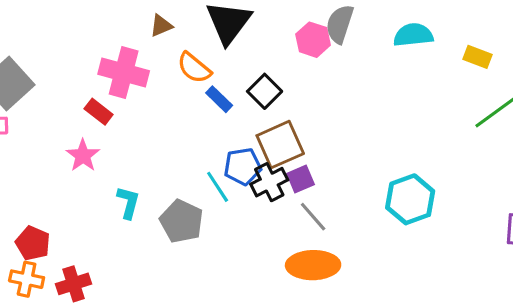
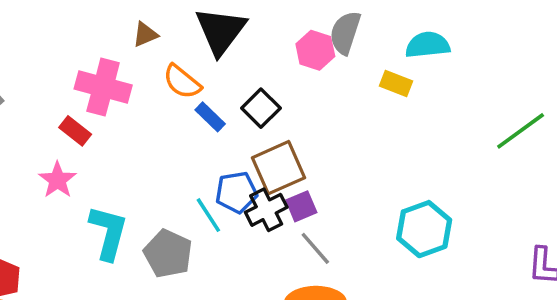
yellow rectangle: (477, 57) -> (396, 84), moved
cyan L-shape: (128, 202) -> (108, 233), size x1.5

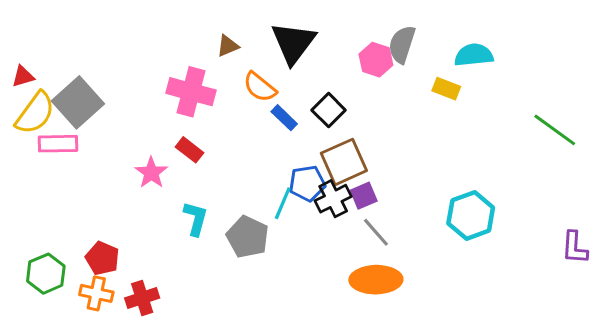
red rectangle: (75, 131) -> (189, 150), moved
green line: (521, 131) -> (555, 130), turned 72
cyan line: (208, 215) -> (283, 203), turned 56
cyan L-shape: (108, 233) -> (196, 219), size x0.7

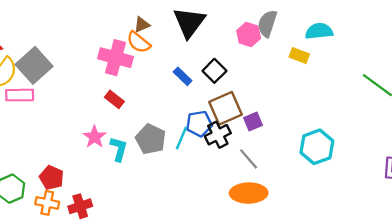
orange semicircle: (260, 87) -> (139, 42), moved
pink star: (151, 173) -> (95, 137), moved
purple square: (364, 196) -> (253, 121), moved
gray pentagon: (248, 237) -> (151, 139), moved

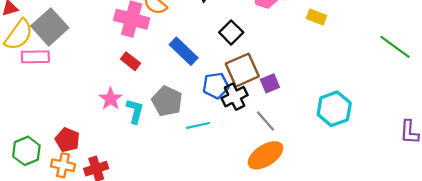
blue rectangle: (183, 76) -> (184, 51), moved, size x1.5
cyan line: (181, 138) -> (198, 125), moved, turned 55
orange ellipse: (249, 193) -> (266, 155), turned -32

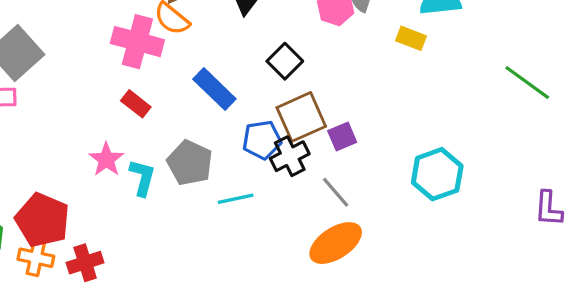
red pentagon: (67, 140) -> (42, 220), size x1.5

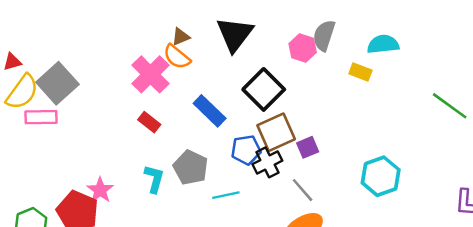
pink cross: (137, 42) -> (150, 74), turned 30
black square: (285, 61) -> (264, 89), size x1.5
pink star: (106, 159) -> (100, 190), moved

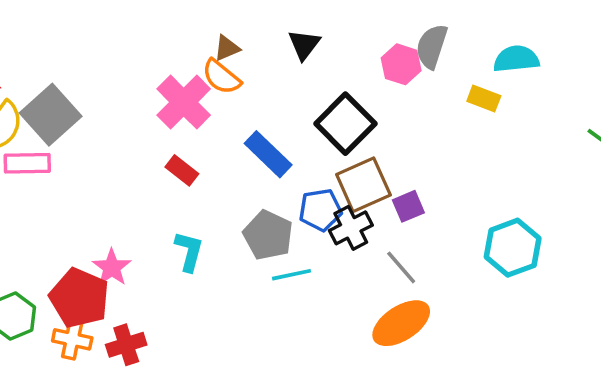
black triangle: (235, 34) -> (304, 45), size x0.6
gray pentagon: (191, 167) -> (268, 235), moved

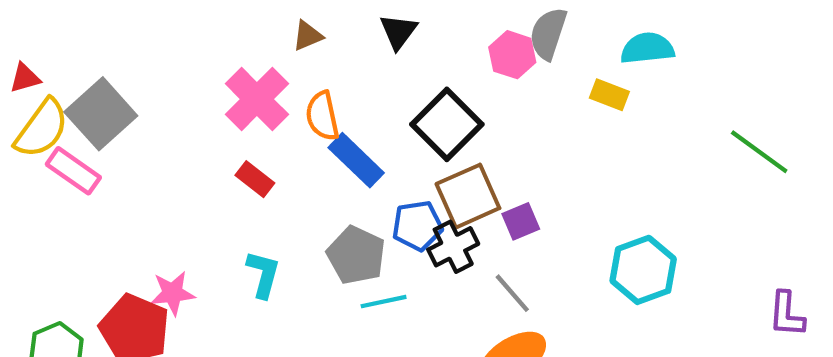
orange semicircle: (221, 77) -> (322, 116), moved, turned 39
pink rectangle: (27, 163) -> (73, 171), turned 36
pink star: (112, 267) -> (173, 293), turned 30

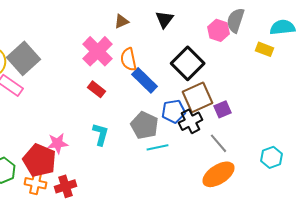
cyan hexagon: (643, 270) -> (272, 157), moved, size x0.7

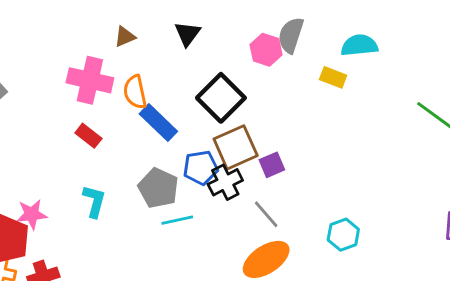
pink cross: (98, 51) -> (90, 80), turned -32

